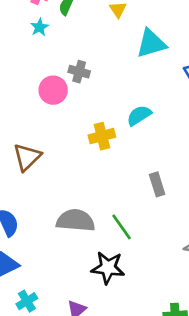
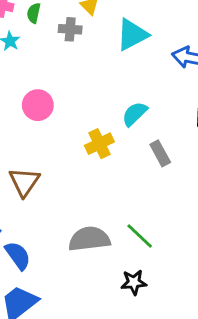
gray cross: (79, 72) -> (70, 29), moved
gray rectangle: (157, 184) -> (160, 153), moved
black star: (108, 268) -> (134, 282), size x0.7

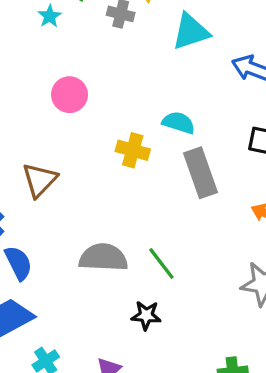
cyan semicircle: (135, 114) -> (179, 123), turned 52
yellow cross: (99, 144) -> (133, 150), turned 32
gray rectangle: (160, 153) -> (201, 173), size x1.6

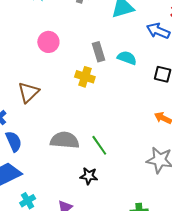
cyan semicircle: (179, 123) -> (127, 58), moved
gray rectangle: (201, 173) -> (99, 52), moved, size x0.7

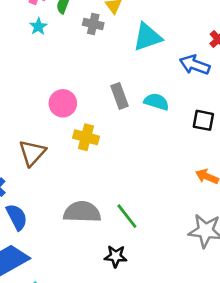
pink circle: (48, 42) -> (63, 103), moved
yellow cross: (85, 77) -> (86, 137), moved

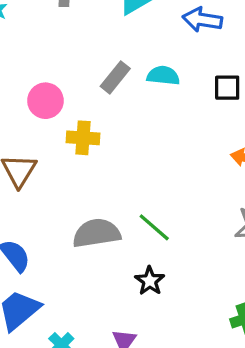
gray rectangle: (119, 96) -> (115, 77), turned 70
black star: (116, 256) -> (150, 281), turned -30

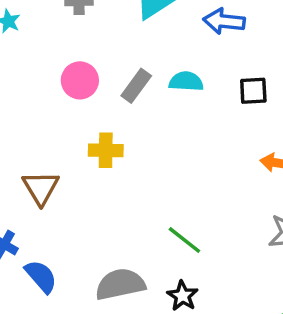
pink circle: (45, 101) -> (80, 80), moved
gray semicircle: (96, 233) -> (120, 284), moved

